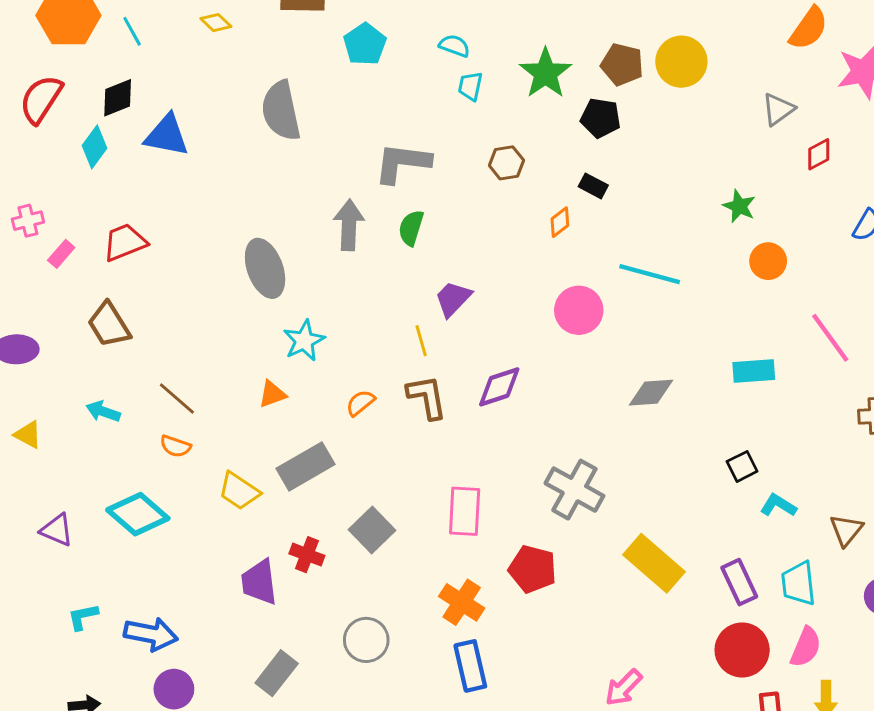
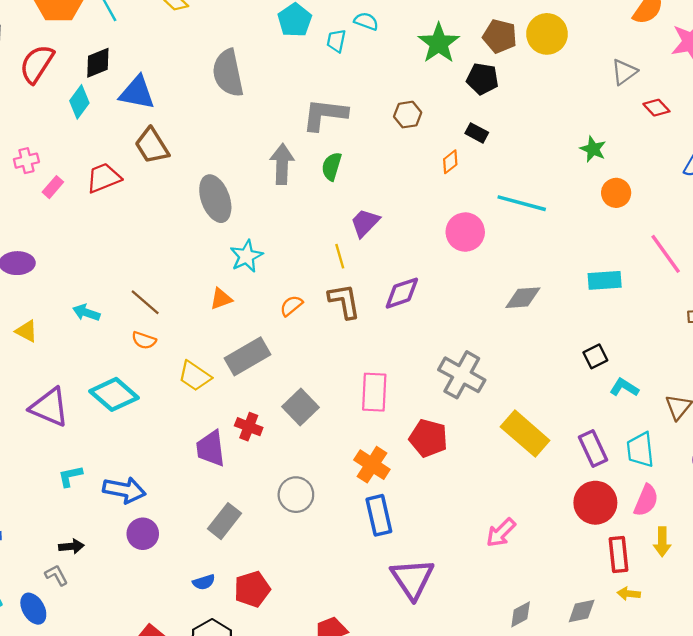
cyan trapezoid: (470, 86) -> (336, 41), moved
red diamond: (819, 154) -> (656, 108), turned 75
brown trapezoid: (109, 325) -> (152, 146), moved
purple triangle: (57, 530) -> (49, 407), size x1.5

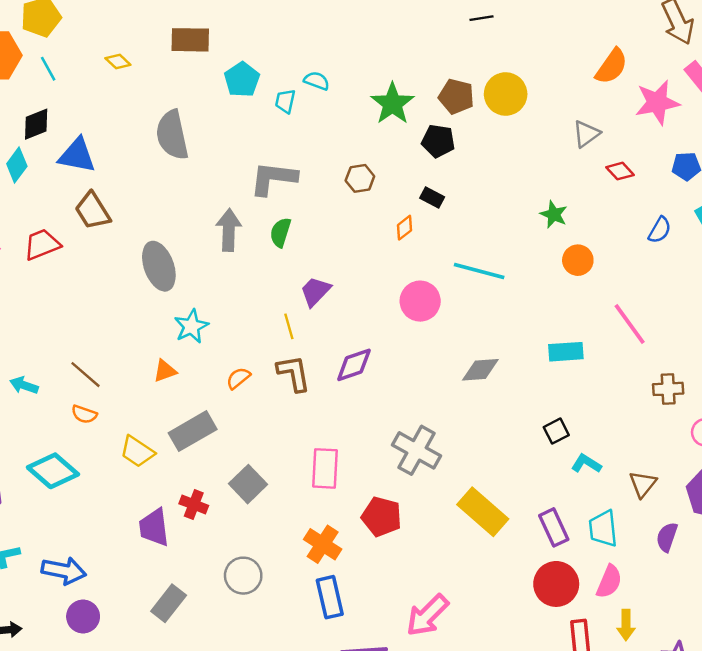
pink arrow: (501, 533) -> (427, 615), moved, size x1.4

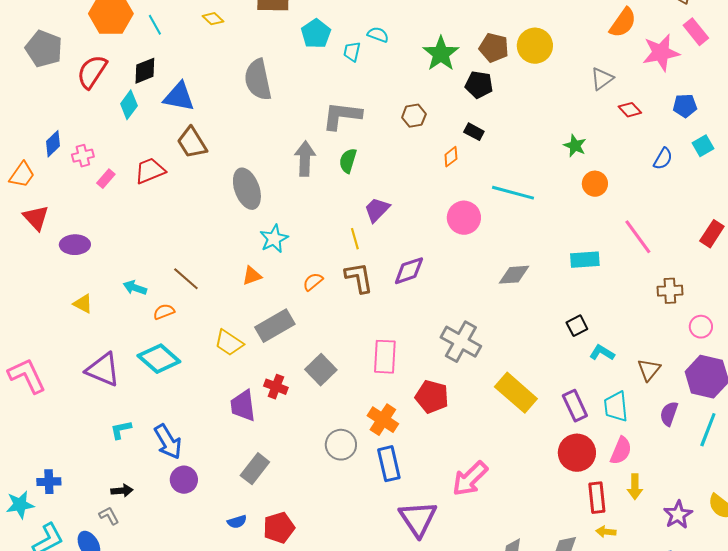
orange semicircle: (84, 414) -> (164, 312), moved, turned 140
blue arrow: (64, 571) -> (168, 442), turned 48
gray circle: (243, 576) -> (341, 445), moved

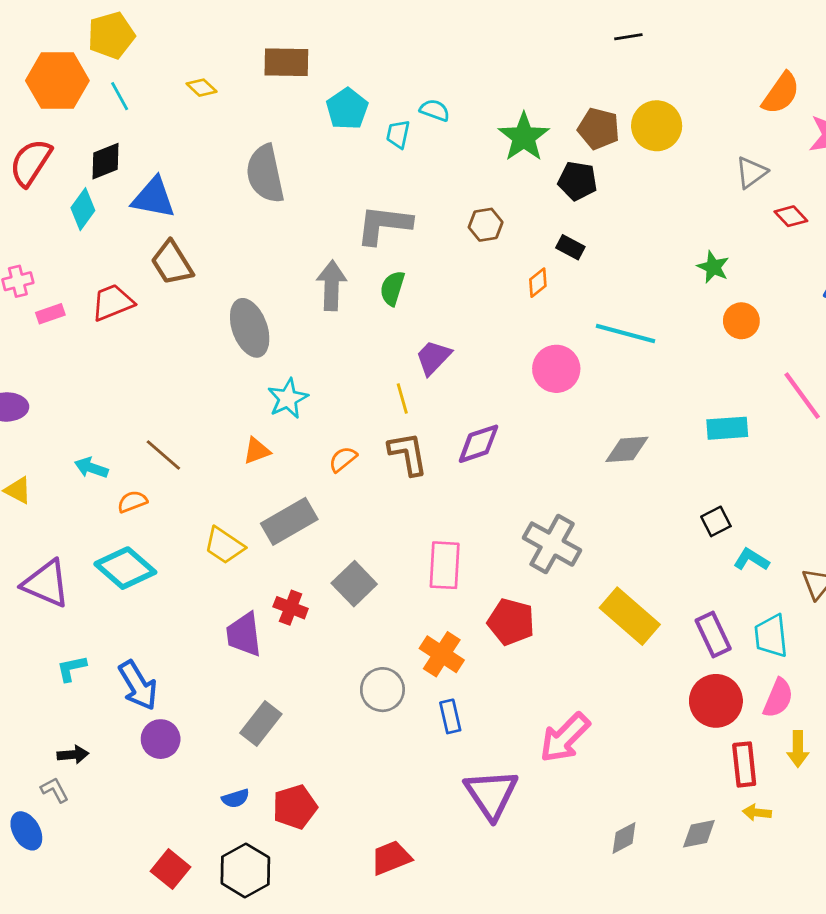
pink rectangle: (106, 179) -> (50, 314), turned 30
blue rectangle: (389, 464) -> (450, 716), size x0.7

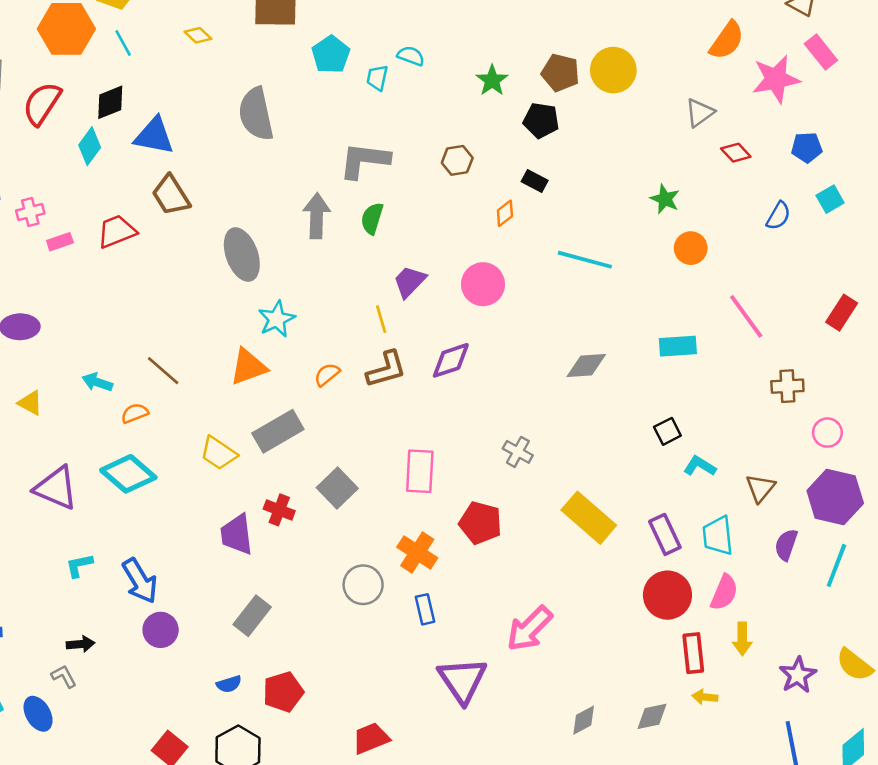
green star: (524, 137) -> (492, 80), size x0.7
pink circle: (556, 369) -> (483, 284), moved
orange triangle: (257, 451) -> (248, 367), size x1.5
brown L-shape: (408, 454) -> (386, 369), turned 84
gray cross: (552, 544) -> (518, 452), size x0.6

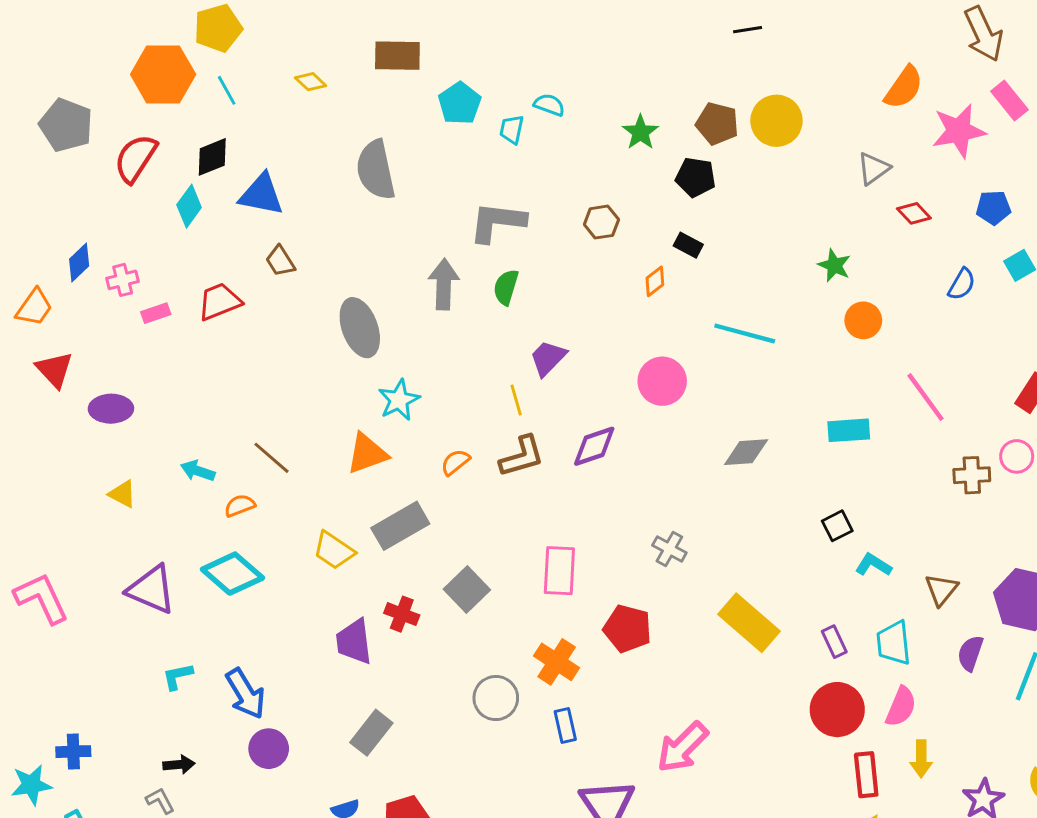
brown trapezoid: (171, 195) -> (280, 261), size x0.7
pink circle: (483, 284) -> (662, 381), moved
pink circle: (827, 433) -> (1017, 456), moved
purple rectangle: (665, 534) -> (834, 642), size x0.7

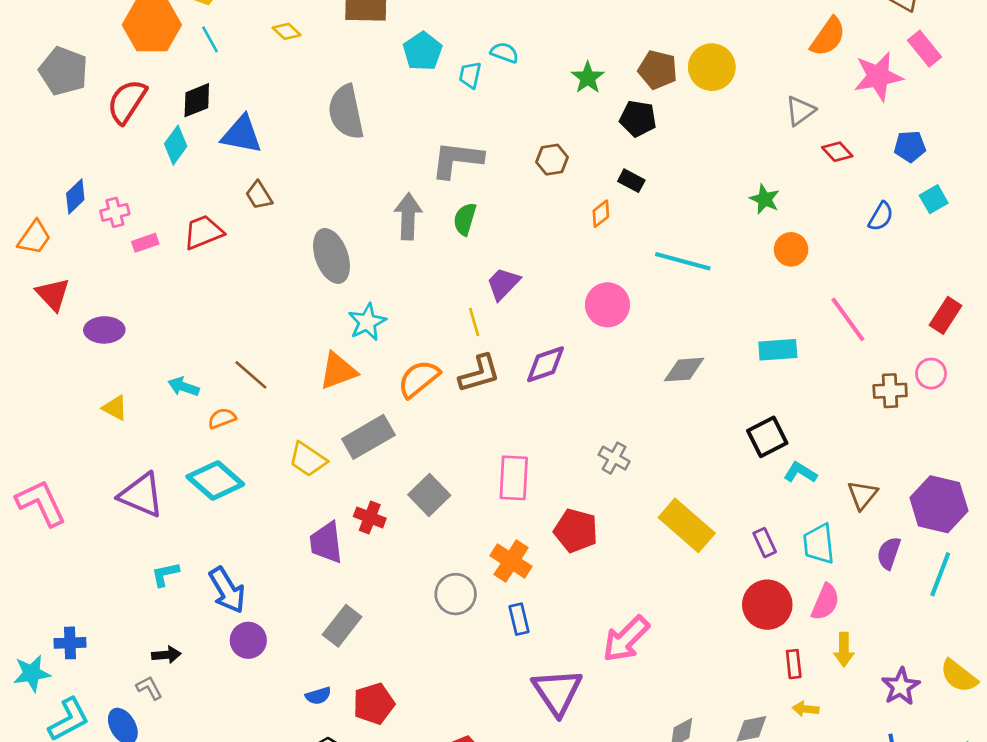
orange semicircle: (455, 462) -> (419, 379), size x1.6
black square: (837, 526) -> (767, 437), size x1.4
red rectangle: (866, 775) -> (794, 664), size x0.7

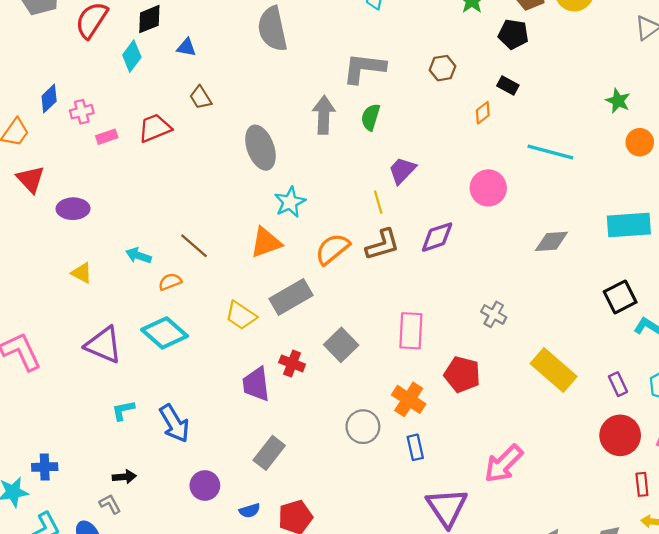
blue triangle: (242, 134) -> (186, 47), size x0.6
cyan rectangle: (778, 350) -> (629, 225), size x1.4
purple circle: (248, 640) -> (205, 486), moved

